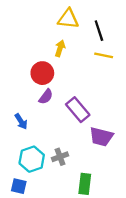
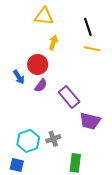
yellow triangle: (68, 19) -> (44, 16), moved
blue arrow: (21, 121) -> (19, 77), moved

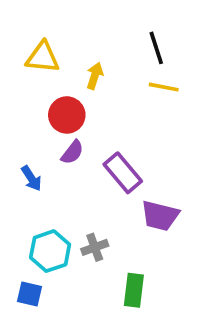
yellow triangle: (44, 16) -> (43, 57), moved
blue arrow: (19, 77) -> (31, 178), moved

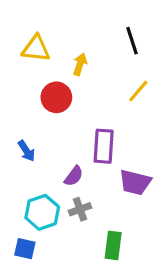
yellow line: (164, 87) -> (138, 91), moved, turned -60
purple semicircle: (72, 152) -> (74, 176), moved
purple rectangle: (123, 173) -> (104, 146), turned 44

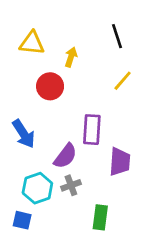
blue arrow: (26, 151) -> (24, 134), size x1.5
purple semicircle: (74, 176) -> (65, 156), size x1.4
purple trapezoid: (135, 182) -> (120, 162), turned -100

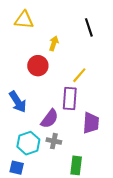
yellow triangle: (32, 43) -> (24, 20), moved
yellow line: (123, 81) -> (79, 75), moved
gray cross: (71, 185) -> (54, 141), turned 32

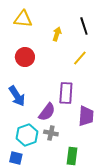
yellow arrow: (54, 43) -> (57, 34), moved
red circle: (38, 66) -> (25, 57), moved
yellow line: (79, 75) -> (80, 58), moved

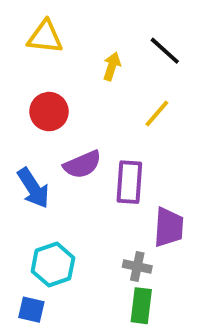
black line: (84, 26) -> (165, 51), turned -30
purple semicircle: (47, 112) -> (82, 164), moved, turned 30
gray cross: (51, 133) -> (137, 267), moved

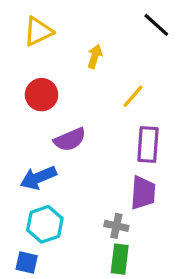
yellow triangle: (45, 37) -> (38, 31), turned -32
black line: (165, 51) -> (156, 25), moved
purple rectangle: (129, 182) -> (148, 144), moved
blue arrow: (33, 188) -> (38, 178), moved, turned 100

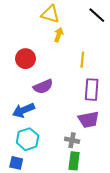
yellow triangle: (38, 31) -> (50, 14), moved, turned 42
yellow line: (133, 96) -> (82, 60), turned -35
purple trapezoid: (143, 193) -> (89, 120), turned 75

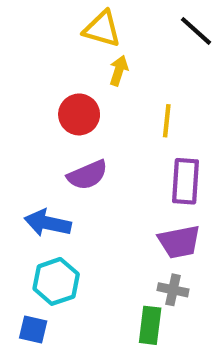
red circle: (26, 59) -> (79, 114), moved
blue arrow: (23, 110) -> (48, 223), turned 35
gray cross: (72, 140) -> (173, 290), moved

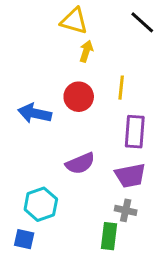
red circle: (79, 114) -> (79, 97), moved
purple semicircle: (87, 175) -> (80, 163), moved
blue arrow: (48, 223) -> (35, 113), moved

